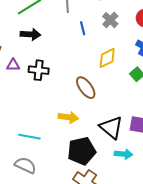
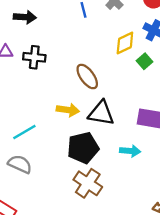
yellow diamond: (107, 58) -> (125, 43), moved
black triangle: (111, 127) -> (101, 113), moved, turned -30
cyan line: (29, 137) -> (24, 132), turned -40

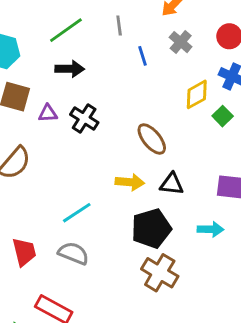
black cross: (34, 57) -> (84, 118), turned 30
black triangle: (101, 113) -> (172, 184), size x0.7

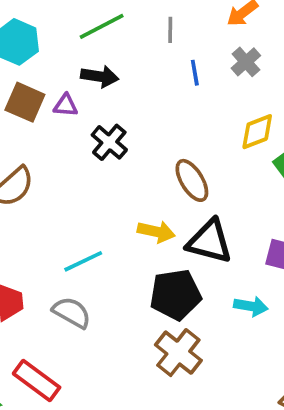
purple triangle: (48, 113) -> (66, 105), moved
black triangle: (172, 184) -> (209, 241), size x1.5

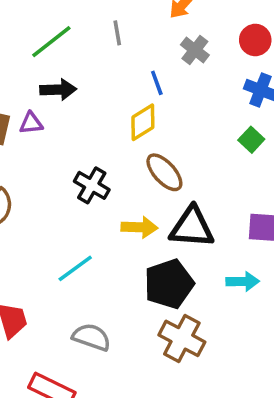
blue line: (195, 73) -> (157, 83), moved
yellow diamond: (257, 132) -> (143, 122), moved
black cross: (109, 142) -> (92, 185), moved
gray semicircle: (72, 313) -> (91, 337), moved

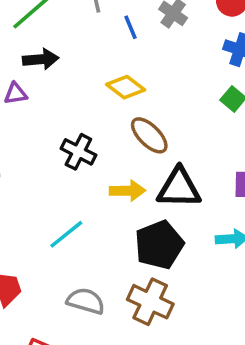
blue line: (157, 83) -> (131, 27), moved
yellow diamond: (143, 122) -> (126, 87), turned 72
brown cross: (182, 338) -> (150, 302), moved

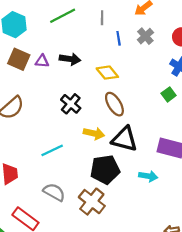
black arrow: (41, 59) -> (70, 59), moved

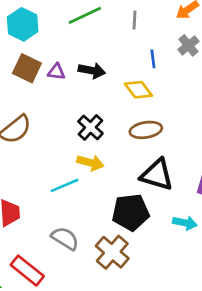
blue line: (119, 38) -> (153, 59), moved
brown ellipse: (114, 104) -> (146, 130), turned -70
yellow arrow: (94, 133) -> (90, 163), moved

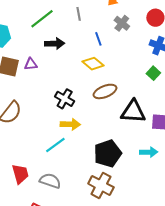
black arrow: (92, 71) -> (55, 44), moved
black triangle: (157, 175) -> (133, 112), moved
gray semicircle: (65, 238) -> (50, 181), moved

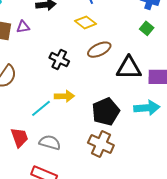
yellow arrow: (70, 124) -> (64, 96), moved
cyan line: (55, 145) -> (41, 108), moved
cyan arrow: (149, 152) -> (147, 108), size x1.4

